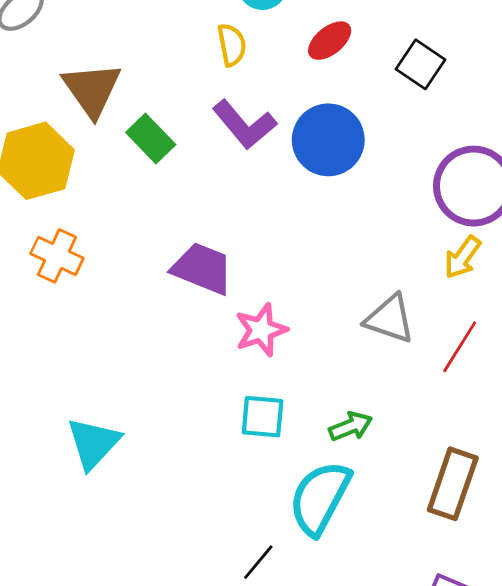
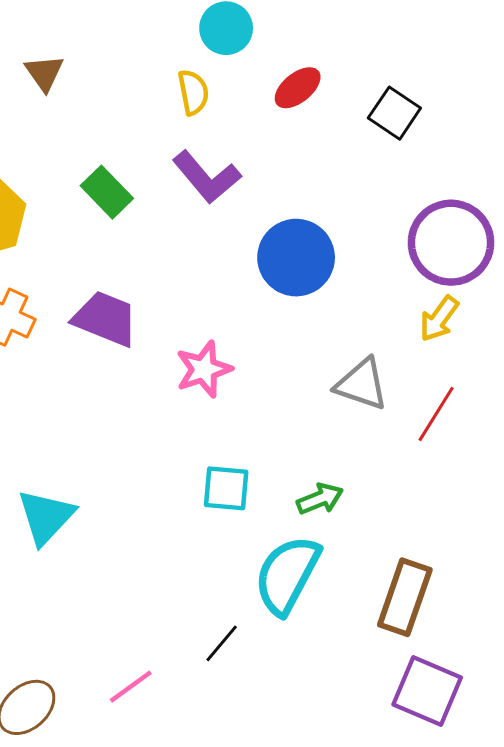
brown triangle: (92, 90) -> (44, 73), moved, size x0.6
blue circle: (328, 140) -> (296, 258), moved
purple trapezoid: (202, 269) -> (105, 319), moved
pink star: (261, 330) -> (204, 369), moved
brown rectangle: (453, 484) -> (405, 597), moved

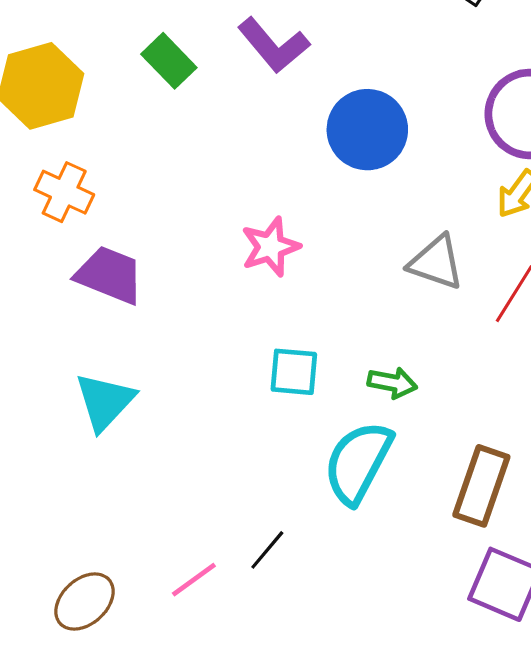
purple trapezoid: (105, 319) -> (110, 275), moved
green arrow: (320, 499) -> (392, 383), turned 33
black line: (222, 643) -> (267, 550), moved

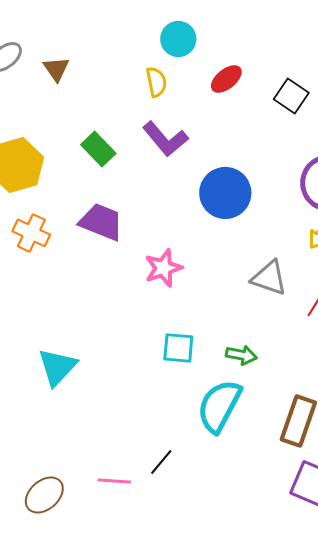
purple trapezoid: (110, 275) -> (101, 222), moved
pink line: (194, 580) -> (114, 481), turned 40

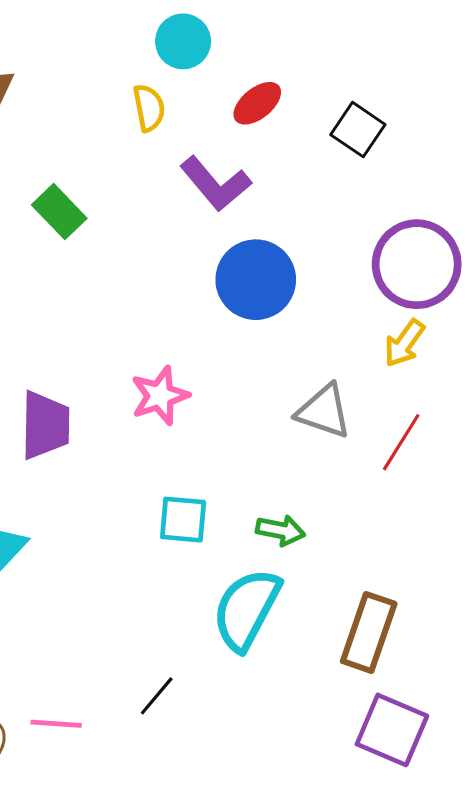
purple L-shape: (165, 139) -> (216, 184), moved
purple trapezoid: (101, 222) -> (45, 425), moved, turned 69
pink line: (114, 481) -> (56, 724), moved

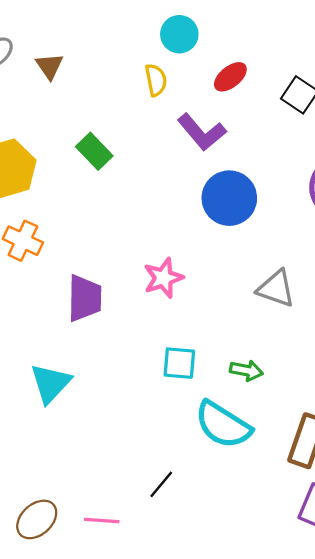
cyan semicircle: (246, 609) -> (223, 425), turned -86
pink line: (56, 724) -> (102, 521), moved

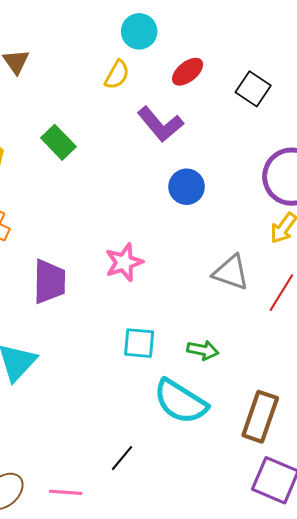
yellow semicircle: (156, 80) -> (117, 75), turned 40
blue circle: (229, 198) -> (187, 187), size x0.7

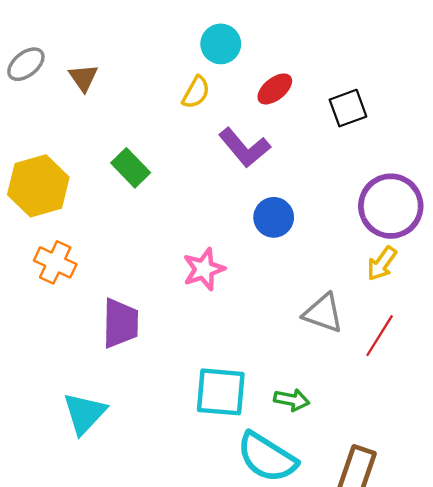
black square: (253, 89) -> (348, 108), turned 36
pink star: (124, 262) -> (204, 269), moved
cyan square: (139, 343) -> (221, 392), size x1.4

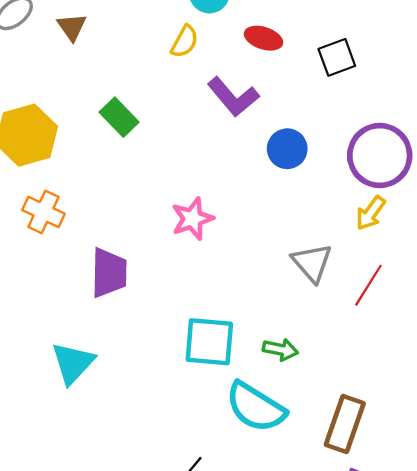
red ellipse: (275, 89) -> (264, 38), turned 57
blue circle: (274, 217) -> (287, 149), moved
gray triangle: (323, 313) -> (312, 263), turned 30

